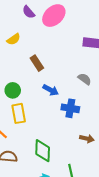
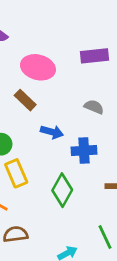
pink ellipse: (54, 16) -> (38, 67), moved, turned 70
green diamond: (43, 151) -> (62, 190), moved, turned 40

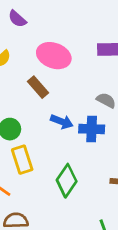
blue cross: (84, 151) -> (92, 129), moved

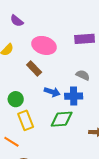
green diamond: (67, 181) -> (62, 119), moved, turned 55

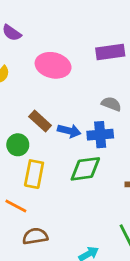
brown rectangle: (34, 68) -> (40, 121), moved
yellow rectangle: (26, 120) -> (34, 174), turned 36

